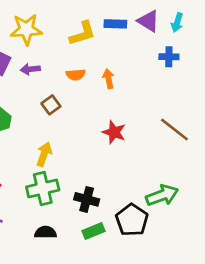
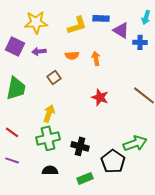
purple triangle: (148, 21) -> (121, 30), moved
green rectangle: (93, 231) -> (85, 178), moved

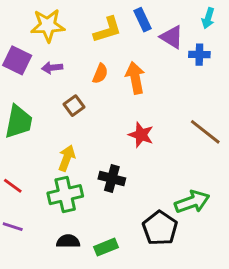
blue rectangle: (101, 18) -> (143, 20), turned 63
orange semicircle: (72, 55) -> (100, 74), turned -64
orange arrow: (96, 58) -> (135, 78), size x1.5
black cross: (80, 146) -> (112, 179), moved
green rectangle: (85, 178) -> (106, 247), moved

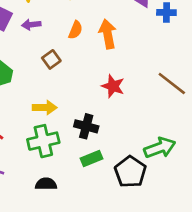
yellow arrow: (67, 158) -> (45, 108), turned 70
green rectangle: (106, 247) -> (92, 158), moved

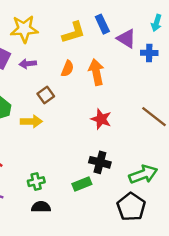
yellow arrow: (45, 108) -> (31, 121), moved
black cross: (86, 126) -> (100, 162), moved
green cross: (43, 141) -> (36, 182), moved, size x0.6
black pentagon: (130, 172) -> (131, 207), moved

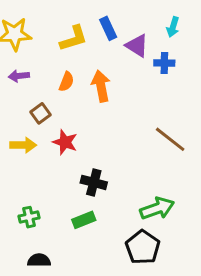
red star: (101, 119) -> (65, 142), moved
black cross: (100, 162) -> (94, 182), moved
black semicircle: (41, 207) -> (39, 260), moved

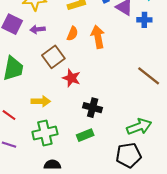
brown square: (40, 113) -> (53, 57), size x1.5
yellow arrow: (23, 145) -> (41, 101), moved
green cross: (29, 217) -> (45, 133), size x1.6
black pentagon: (143, 247) -> (129, 155), turned 30

